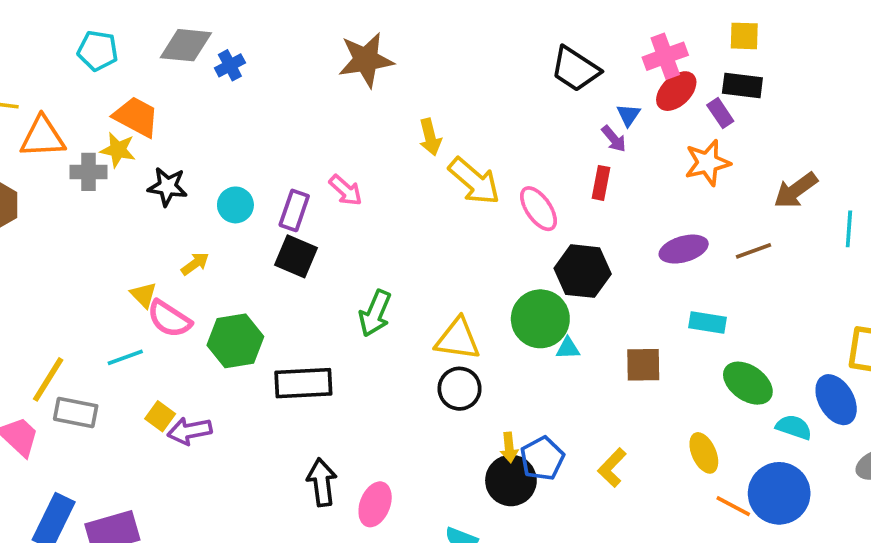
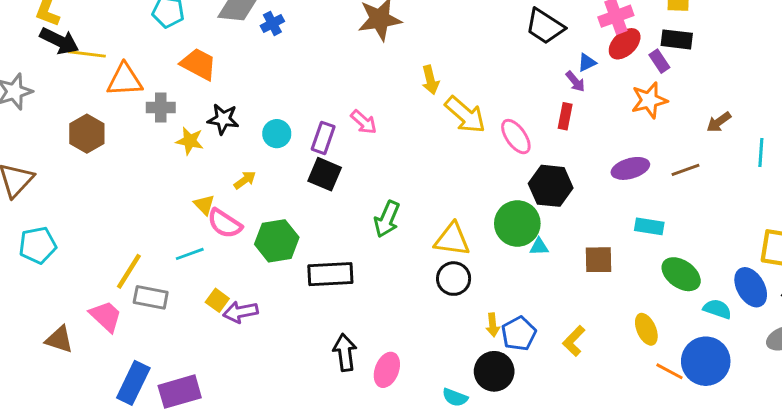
blue triangle: (629, 115) -> (587, 63), turned 30
yellow star: (118, 150) -> (190, 141), moved
brown arrow: (796, 190) -> (719, 122), size x0.7
black circle: (511, 480) -> (494, 371), moved

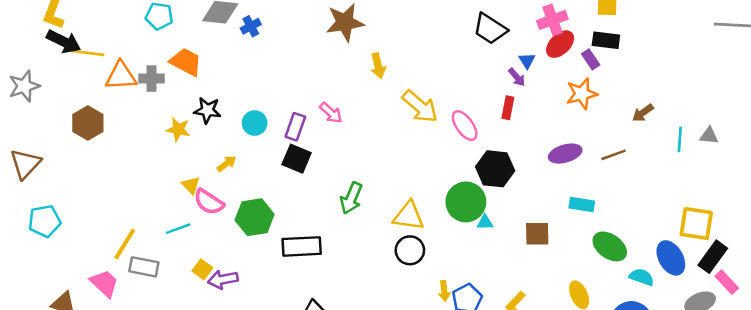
blue triangle: (587, 63) -> (527, 61), turned -36
yellow arrow: (430, 80) -> (378, 66), moved
gray cross: (161, 108) -> (151, 78), moved

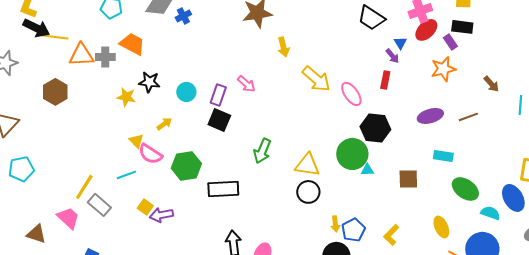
brown arrow: (643, 113) -> (491, 84), turned -96
gray rectangle: (144, 267) -> (99, 205), turned 30

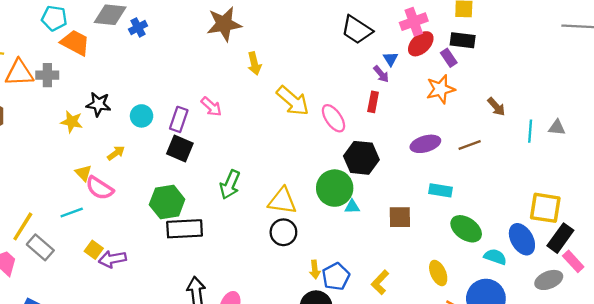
orange trapezoid: (132, 44) -> (75, 43), moved
green hexagon: (186, 166) -> (167, 202), moved

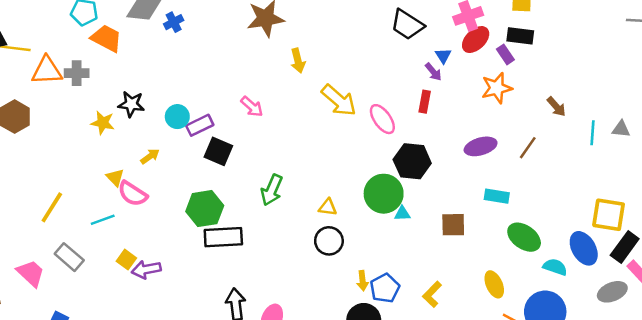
purple rectangle: (179, 119) -> (200, 125), moved, turned 45
brown line: (470, 145) -> (528, 148), turned -35
yellow triangle: (282, 201) -> (328, 207), size x0.6
yellow line: (23, 226) -> (52, 207), moved

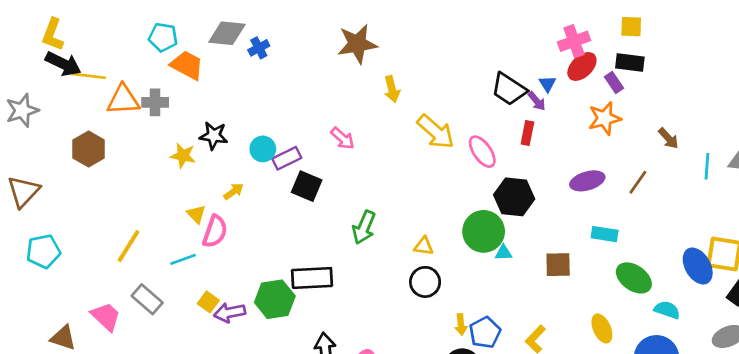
black trapezoid: (407, 25) -> (509, 89), moved
pink semicircle: (133, 194) -> (215, 231), turned -104
green hexagon: (205, 209) -> (275, 299), moved
blue ellipse: (584, 248) -> (698, 266), moved

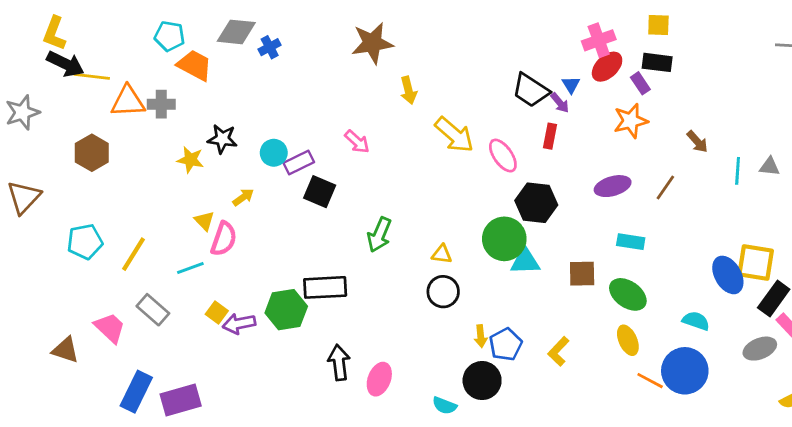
cyan pentagon: (43, 251) -> (85, 242), moved
cyan triangle: (504, 253) -> (525, 261), size x1.6
green ellipse: (634, 278) -> (628, 294), moved

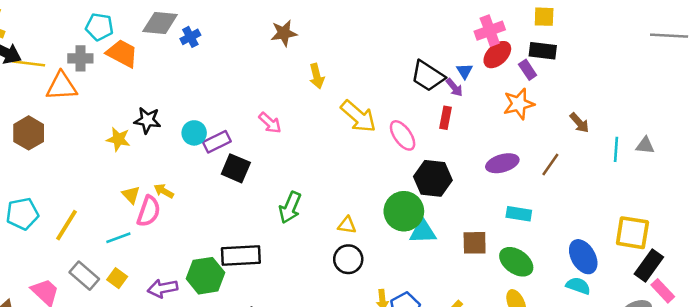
brown star: (372, 43) -> (284, 33), size x0.7
gray cross: (161, 104) -> (80, 58), moved
yellow arrow: (243, 197) -> (164, 191), moved, turned -114
blue ellipse: (728, 275) -> (583, 257), moved
yellow square: (217, 312) -> (117, 278), moved

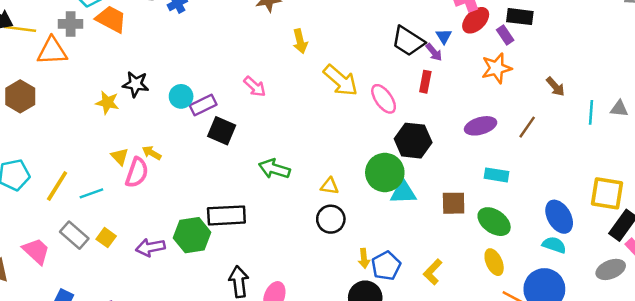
green arrow: (290, 207) -> (274, 169), turned 84
cyan line: (118, 238) -> (91, 193), moved

